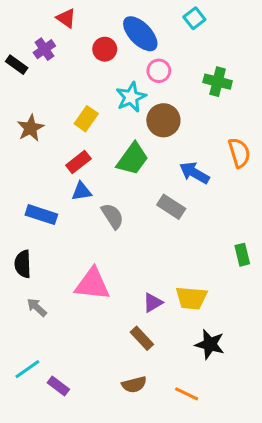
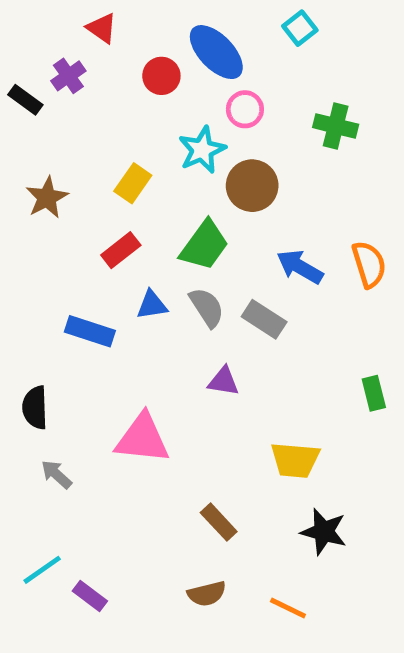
orange semicircle: (239, 153) -> (369, 264), moved
blue triangle: (82, 191) -> (152, 305), moved
blue rectangle: (41, 215) -> (90, 331), moved
gray semicircle: (112, 216) -> (207, 307), moved
purple triangle: (153, 303) -> (223, 381), moved, turned 40

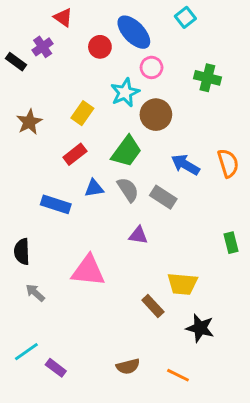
brown rectangle: (219, 522) -> (153, 306), moved

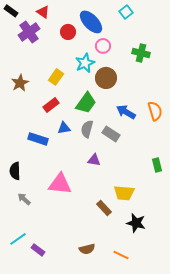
purple cross: (43, 47) -> (29, 32), size x1.5
black rectangle: (16, 62) -> (11, 11), moved
gray semicircle: (128, 190) -> (87, 129), turned -132

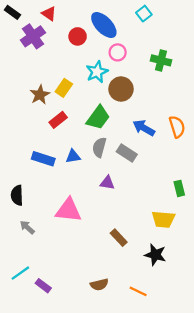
brown star: (20, 83) -> (40, 95), moved
blue triangle: (64, 128) -> (73, 156), moved
yellow trapezoid: (124, 193) -> (163, 219), moved

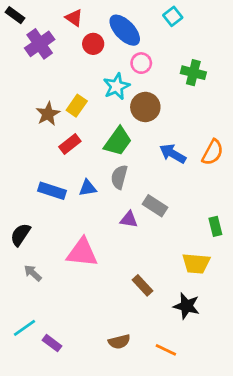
red triangle: (49, 14) -> (74, 18), moved
orange semicircle: (177, 127) -> (213, 152), turned 45
gray rectangle: (127, 153) -> (155, 206), moved
black semicircle: (17, 195) -> (20, 235), turned 36

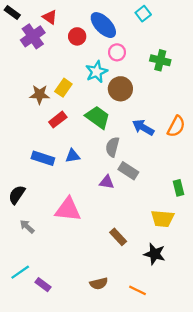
red triangle: (74, 18) -> (50, 17), moved
brown star: (48, 114) -> (40, 94), turned 30
green trapezoid: (118, 141) -> (98, 117), turned -90
gray semicircle: (119, 177) -> (112, 147), moved

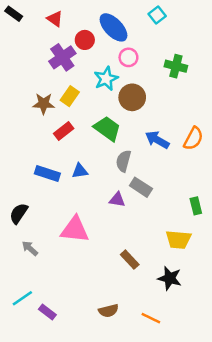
purple cross: (33, 36) -> (62, 57), moved

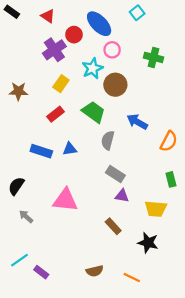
brown star: (44, 104) -> (18, 91), moved
orange semicircle: (193, 139) -> (169, 141), moved
gray rectangle: (141, 187) -> (115, 174), moved
purple triangle: (117, 200) -> (122, 196), moved

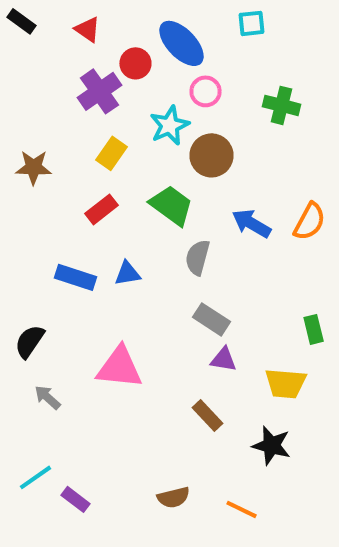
cyan square: (137, 13) -> (252, 23), turned 32
orange semicircle: (169, 141) -> (310, 221), moved

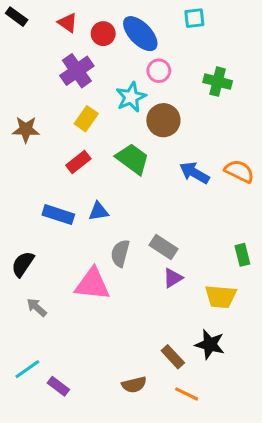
red circle: (135, 63) -> (103, 34), moved
orange semicircle: (310, 221) -> (239, 171), turned -92
gray semicircle: (198, 257) -> (120, 253), moved
purple triangle: (224, 359) -> (173, 278), turned -40
brown rectangle: (208, 415) -> (173, 357), moved

